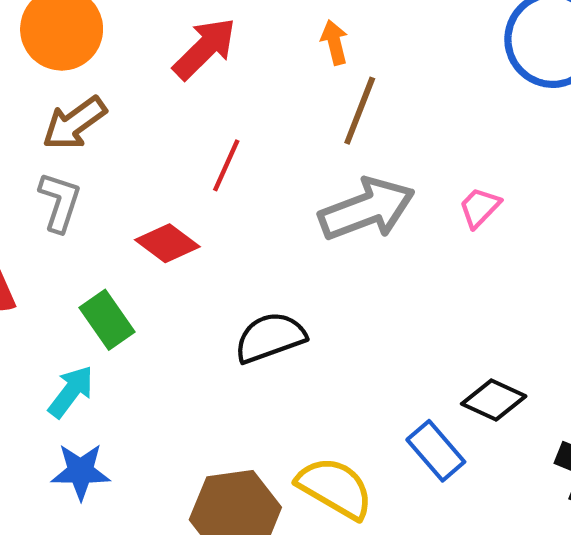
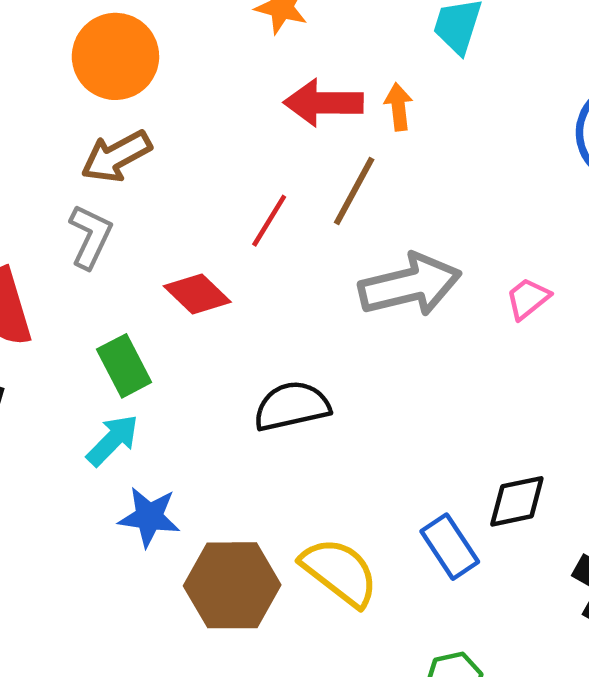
red arrow: (205, 49) -> (323, 103), moved, turned -142
brown line: (360, 111) -> (354, 191), moved
cyan arrow: (71, 392) -> (113, 440), moved
black diamond: (494, 400) -> (517, 501), turned -44
blue star: (81, 471) -> (149, 517), moved

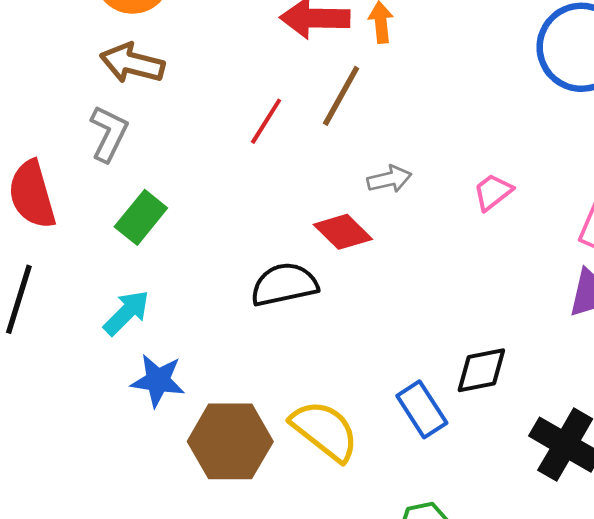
brown arrow: (116, 156) -> (132, 63), turned 42
gray arrow: (410, 285) -> (389, 179), size x0.5
red diamond: (197, 294) -> (343, 232), moved
green rectangle: (124, 366) -> (141, 217), moved, turned 66

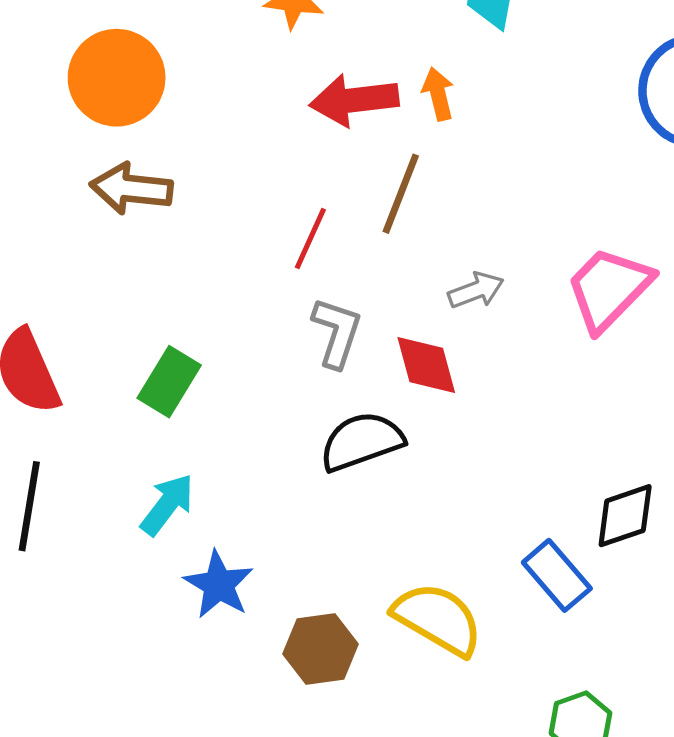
gray L-shape: (109, 133) -> (337, 332), moved
pink trapezoid: (493, 192) -> (609, 289), size x1.8
red diamond: (343, 232) -> (426, 365), turned 38
blue star: (158, 381) -> (219, 585), turned 30
brown hexagon: (230, 441) -> (320, 649), size x0.7

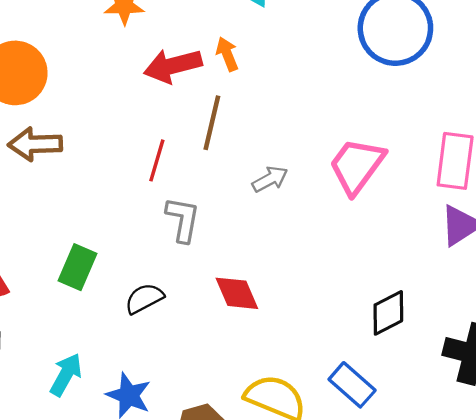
red diamond: (426, 365) -> (237, 293), moved
black semicircle: (362, 442) -> (144, 298), moved, size x0.7
cyan arrow: (167, 504) -> (66, 375), moved
blue rectangle: (557, 575) -> (352, 385), moved

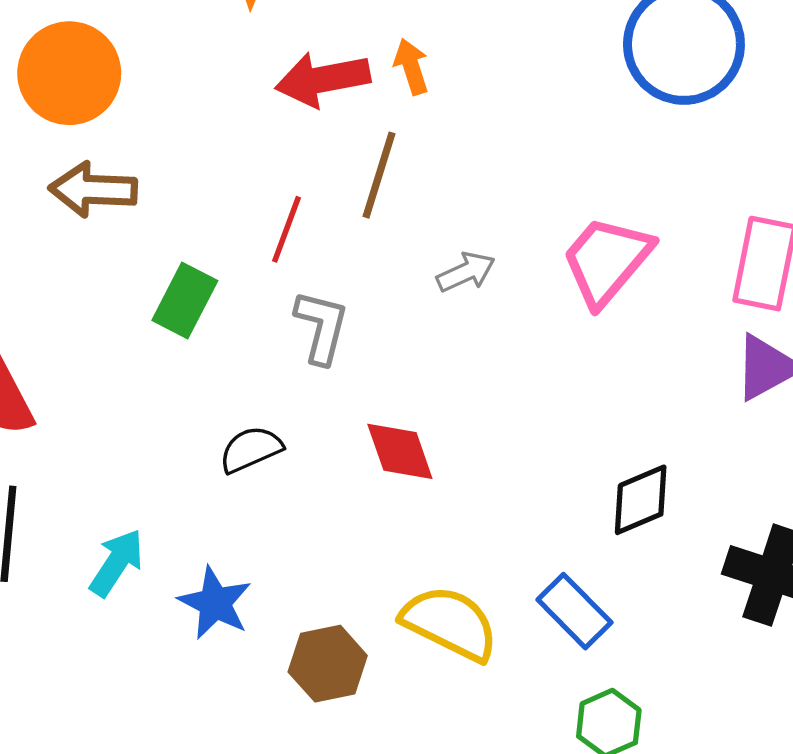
green rectangle: (78, 267) -> (185, 300), moved

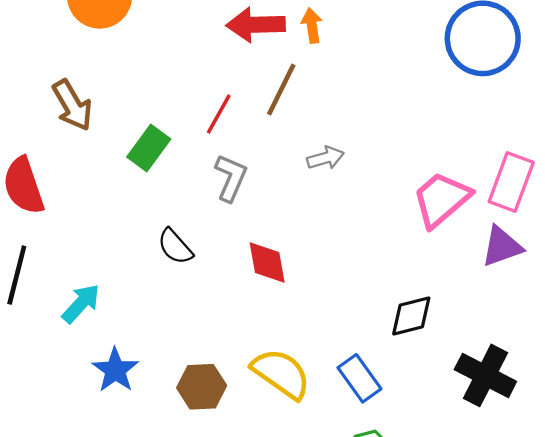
brown arrow: (93, 190) -> (72, 105), moved, turned -132
pink trapezoid: (607, 260) -> (441, 199), moved
black semicircle: (251, 449) -> (175, 247), turned -117
blue star: (215, 603) -> (115, 370), moved

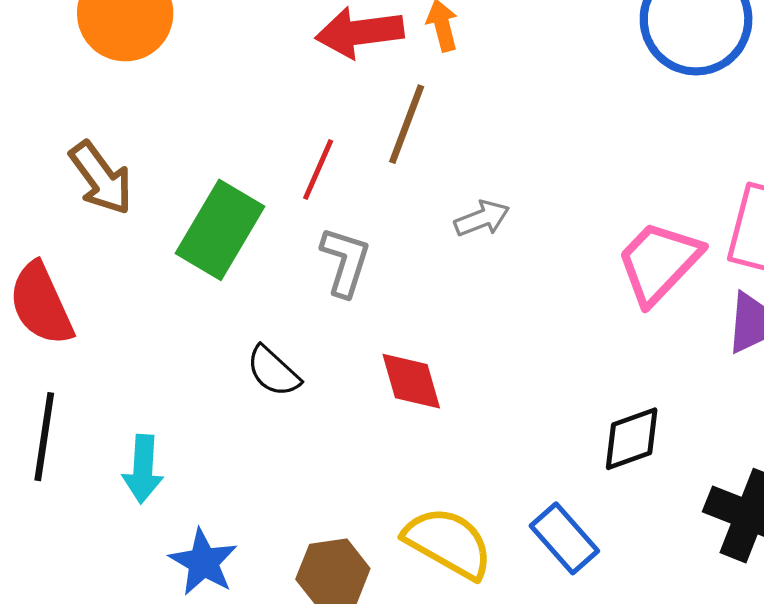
green rectangle: (149, 148) -> (220, 230), size x1.4
cyan arrow: (81, 304) -> (143, 469), turned 147

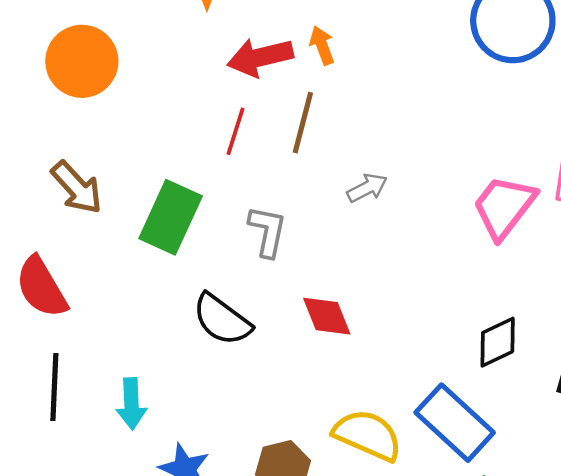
red line: (318, 169) -> (236, 131), moved
black semicircle: (273, 371) -> (222, 320), size x1.4
blue rectangle: (564, 538) -> (455, 423), size x1.5

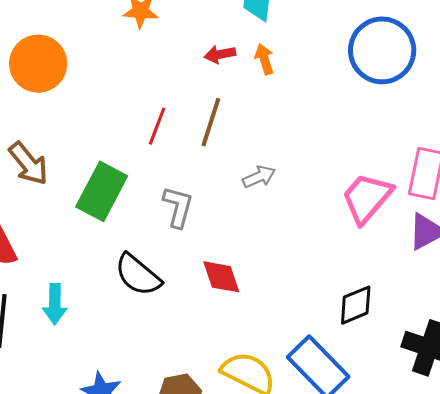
orange arrow: (322, 45) -> (264, 59), moved
red arrow: (260, 57) -> (220, 54), moved, size x0.6
cyan arrow: (131, 404) -> (55, 304), moved

